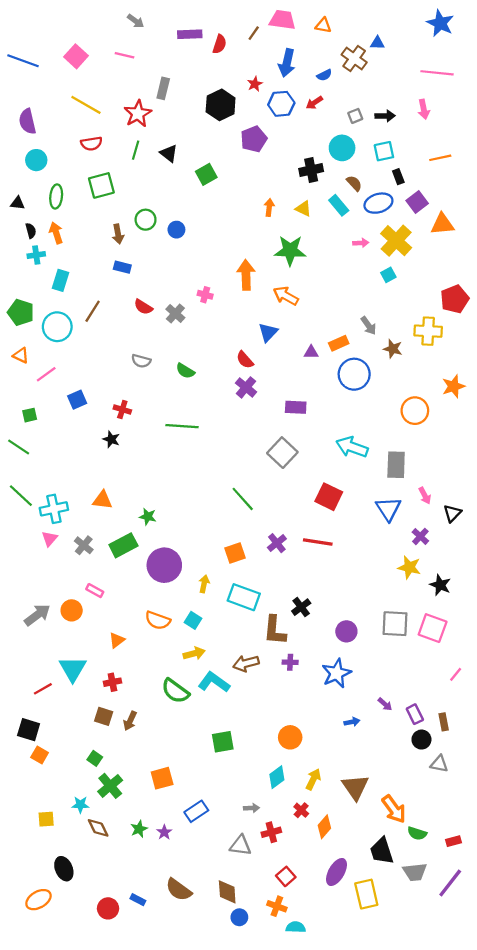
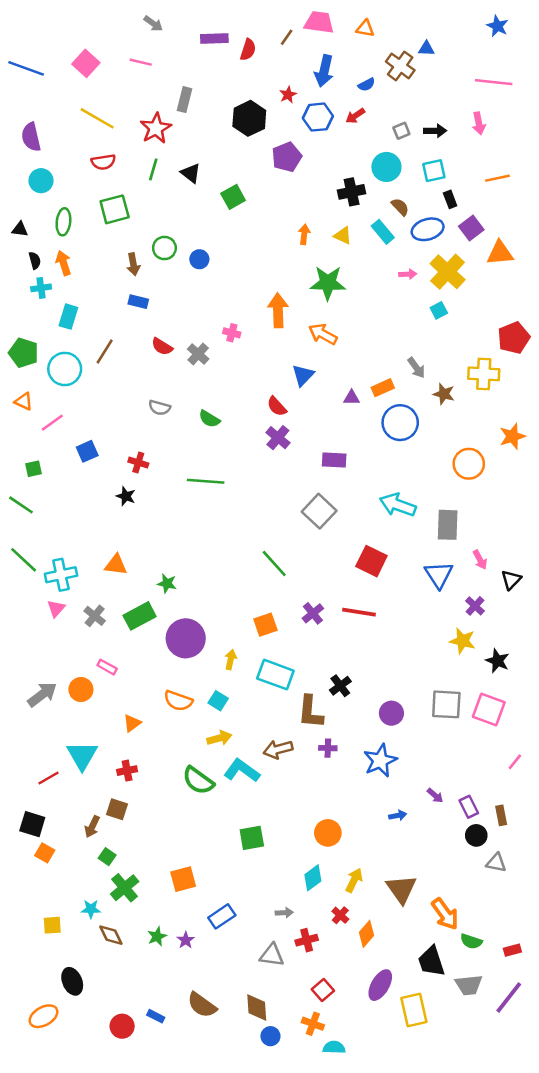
blue star: (440, 23) -> (497, 26), size x0.7
brown arrow: (130, 721) -> (92, 827), moved

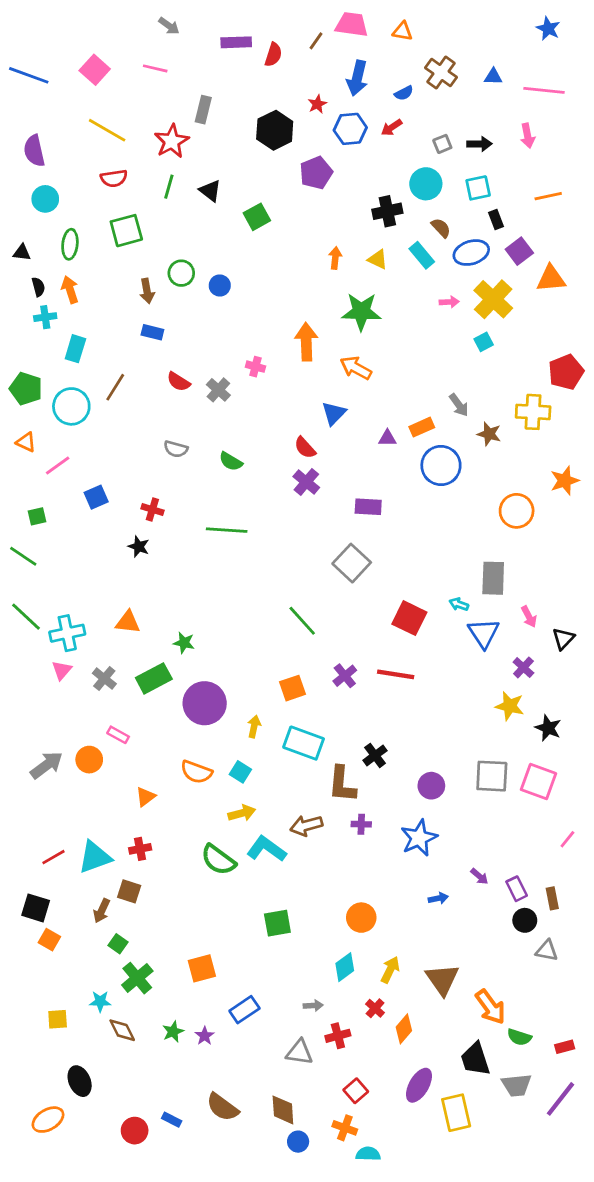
blue triangle: (426, 48) -> (493, 77), moved
cyan arrow: (398, 505) -> (459, 604), moved, size x0.5
cyan triangle: (82, 756) -> (95, 857), moved, turned 40

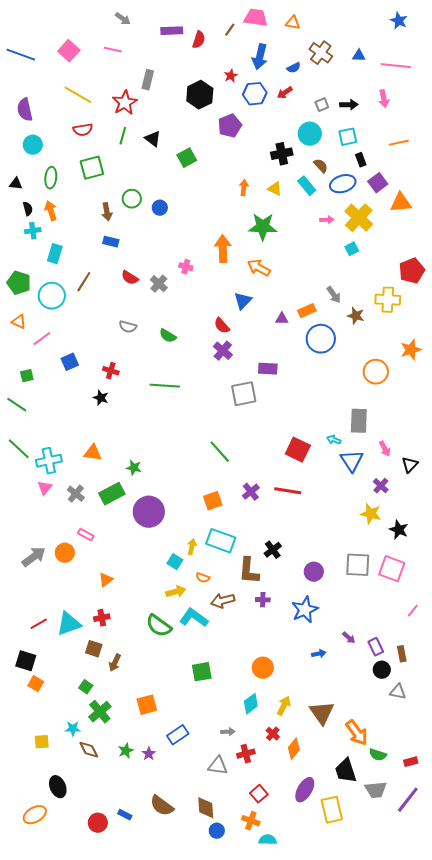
gray square: (352, 563) -> (244, 394), moved, turned 36
yellow arrow: (254, 727) -> (192, 547), moved
orange semicircle: (196, 772) -> (203, 578), moved, size x0.6
brown arrow: (102, 911) -> (115, 663), moved

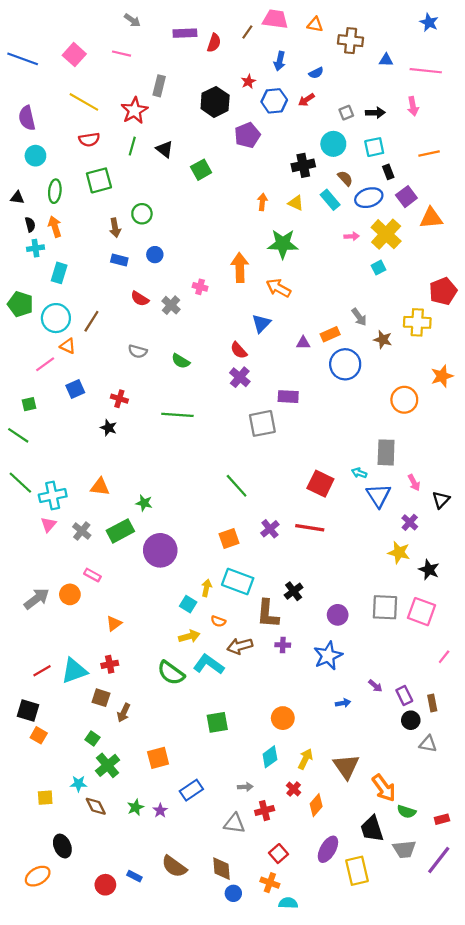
brown cross: (321, 53) -> (351, 41), moved, turned -30
blue arrow: (260, 57) -> (280, 61), size x0.7
blue circle: (160, 208) -> (155, 255), moved
brown line: (84, 282) -> (91, 321), moved
orange triangle: (19, 322) -> (68, 346), moved

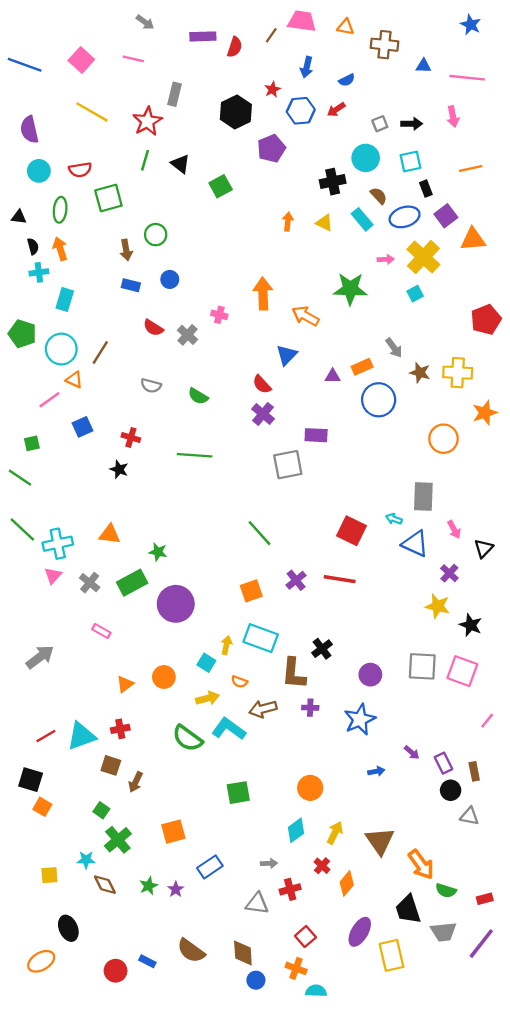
red semicircle: (89, 140) -> (80, 170), moved
green star: (283, 244) -> (350, 289), moved
yellow cross: (417, 322) -> (458, 373), moved
blue triangle: (379, 495) -> (415, 544), turned -32
orange circle: (70, 594) -> (164, 677), moved

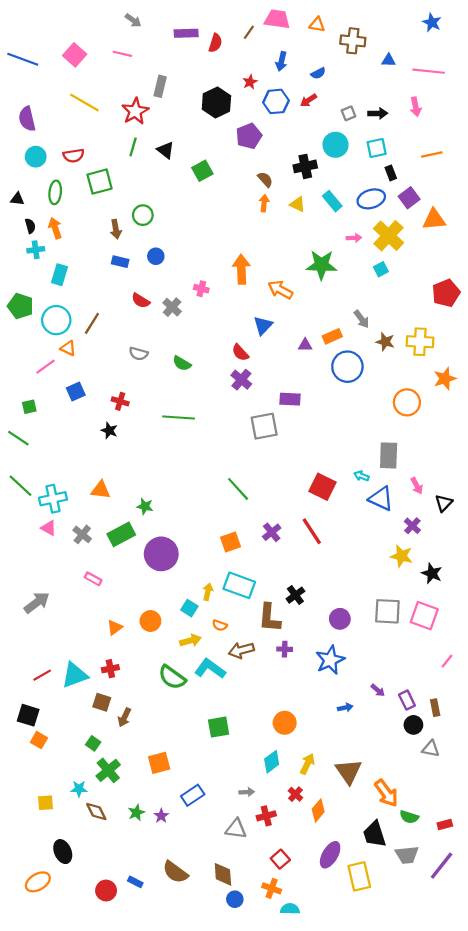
brown semicircle: (379, 196) -> (265, 179), moved
pink triangle: (53, 576) -> (49, 528), turned -42
red line: (340, 579) -> (312, 531), turned 48

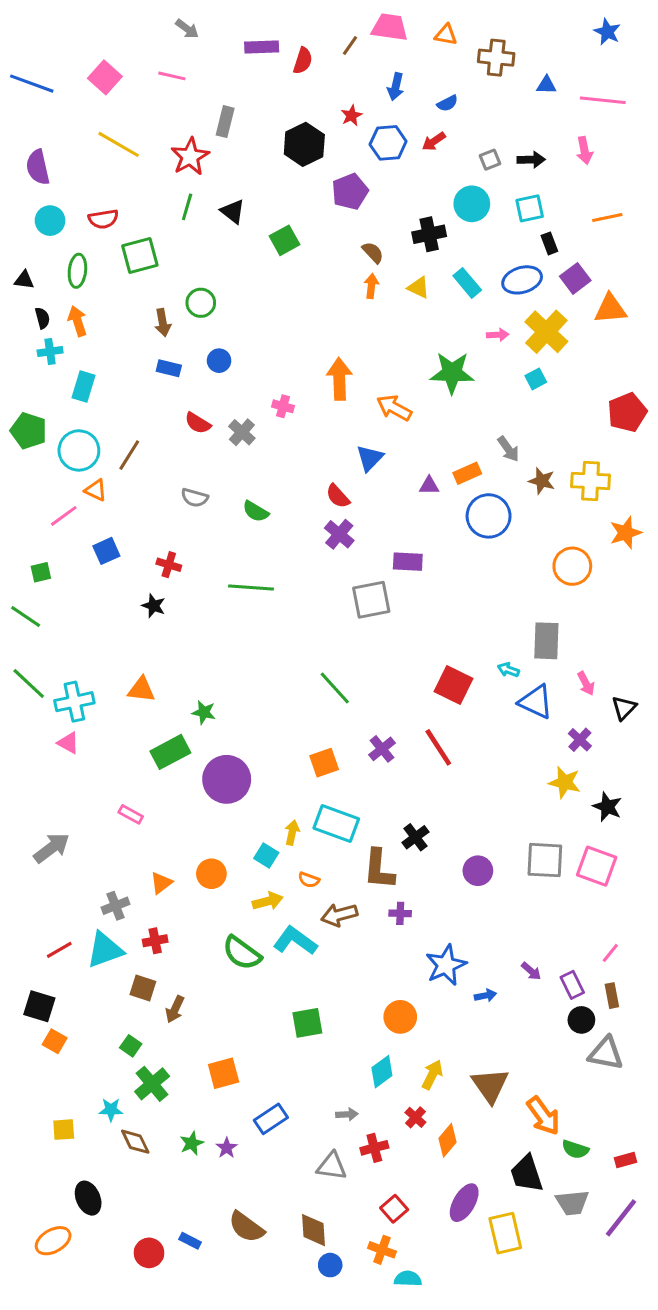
gray cross: (82, 534) -> (116, 906), moved, turned 30
blue star: (330, 660) -> (446, 965), moved
pink line: (447, 661) -> (610, 953), moved
gray triangle: (431, 749) -> (606, 1053), size x1.4

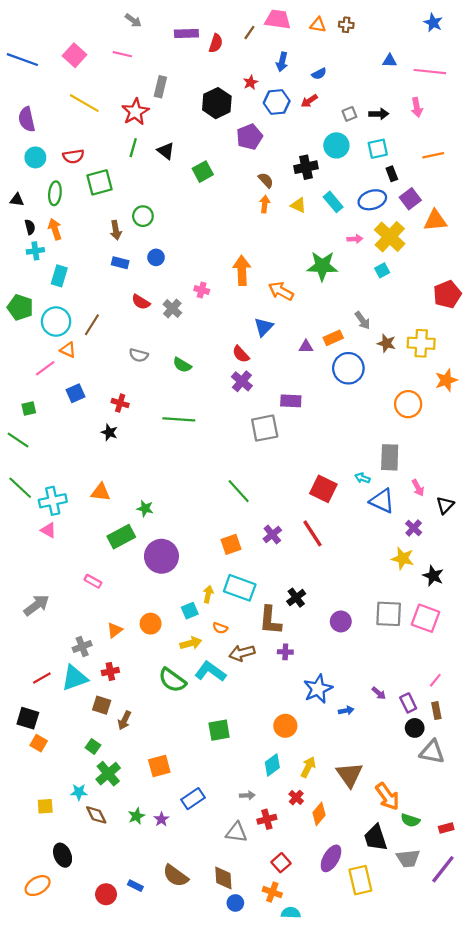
brown cross: (496, 58) -> (346, 25), moved, size x0.6
cyan square: (266, 855) -> (190, 611), turned 35

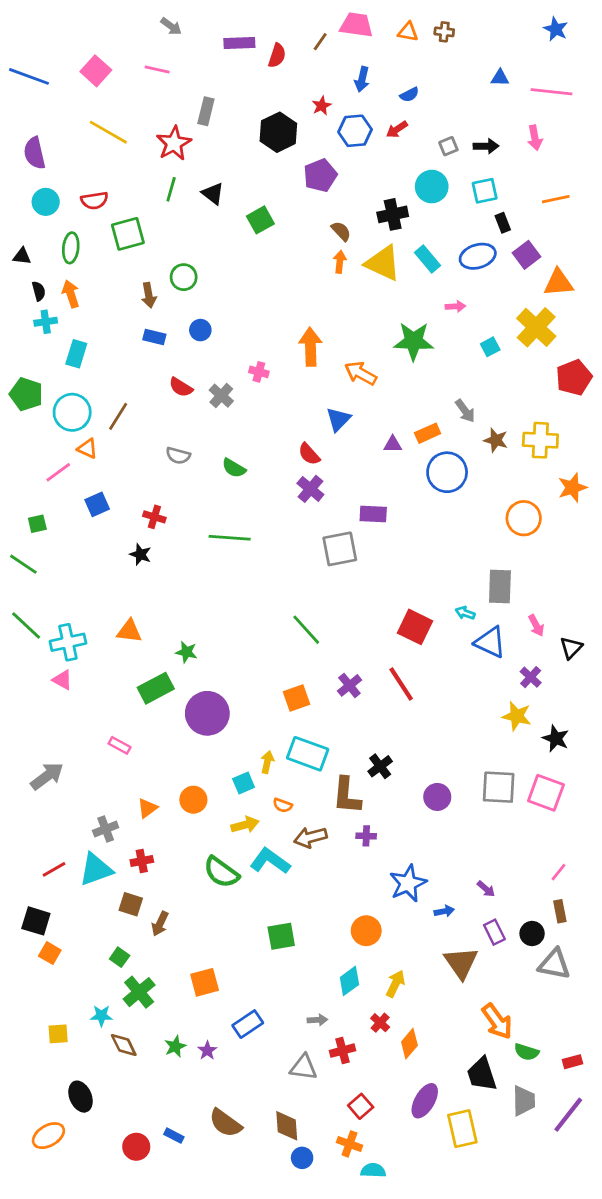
yellow triangle: (298, 205) -> (383, 263), size x1.8
yellow cross: (390, 237) -> (536, 327), moved
purple rectangle: (408, 703) -> (494, 932), moved
brown triangle: (349, 775) -> (461, 963), moved
gray trapezoid: (408, 858) -> (524, 1101), turned -85

